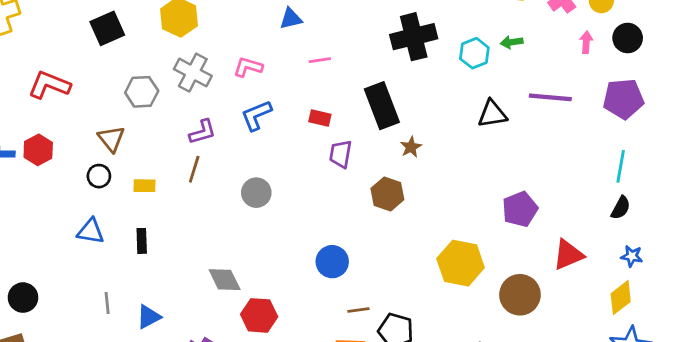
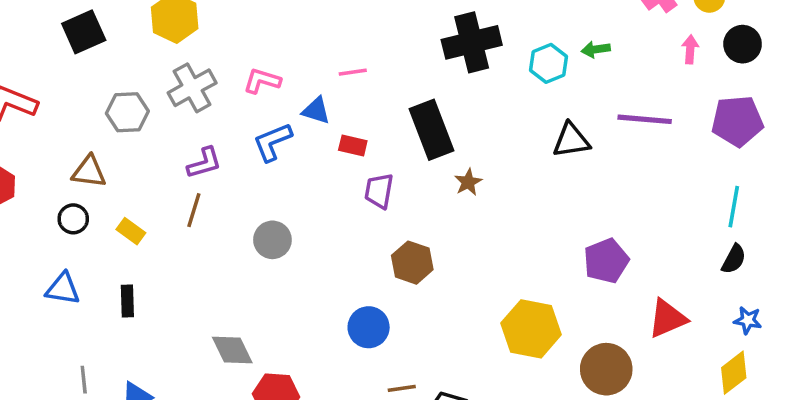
blue triangle: (291, 19) -> (316, 111), moved, turned 30
gray cross: (193, 73) -> (192, 88), turned 33
brown triangle: (111, 139) -> (89, 172), turned -44
yellow rectangle: (144, 186) -> (131, 231), turned 35
brown hexagon: (387, 194) -> (412, 263), moved

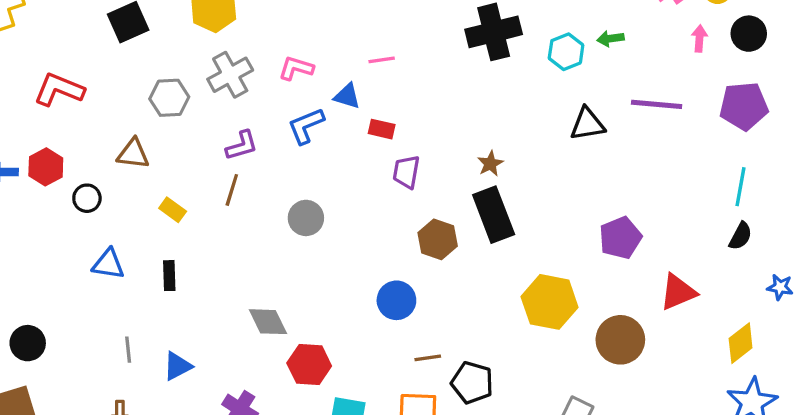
black rectangle: (431, 130) -> (494, 215), moved
black circle: (73, 219) -> (87, 198), moved
blue star: (748, 320) -> (780, 287), moved

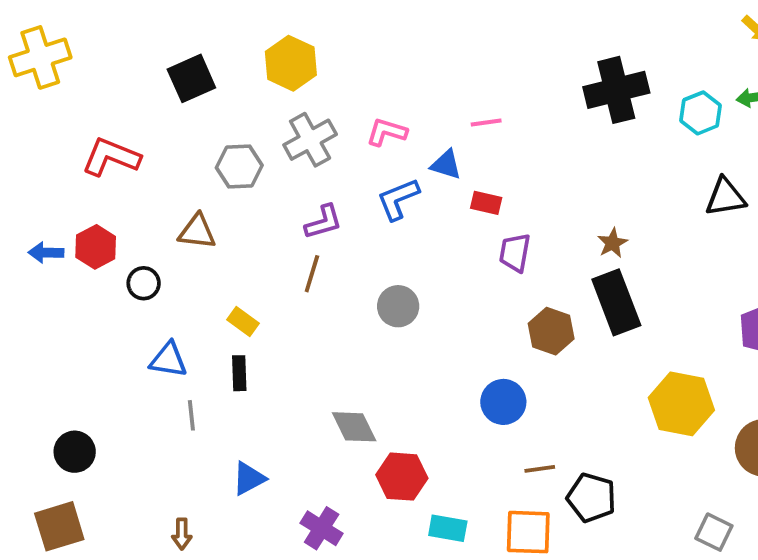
yellow rectangle: (173, 210) -> (243, 322), moved
gray line: (128, 350) -> (191, 415), moved

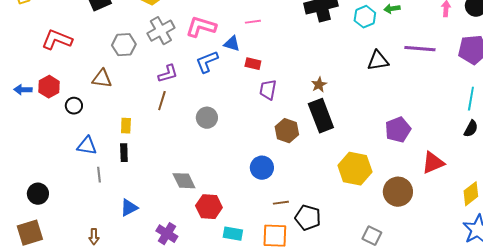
pink L-shape: (387, 132) -> (201, 27), size x1.4
yellow rectangle: (243, 322) -> (126, 126), turned 56

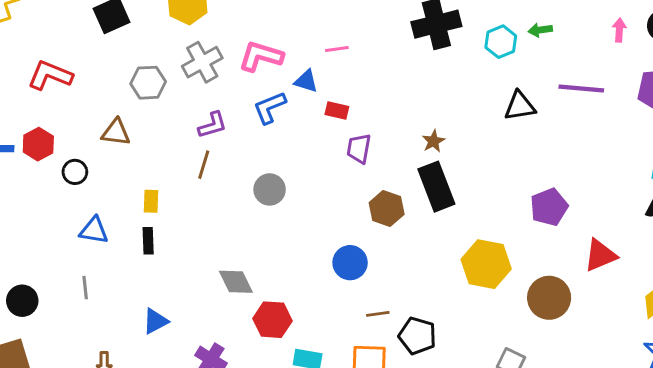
gray line: (99, 175) -> (85, 288), moved

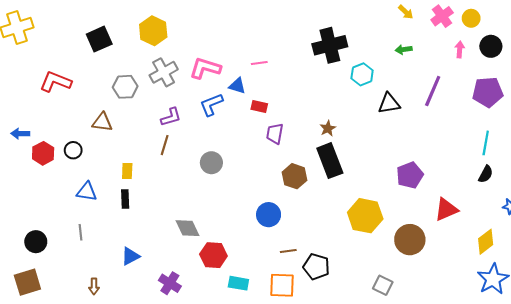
cyan hexagon: (501, 42) -> (362, 74), moved
purple line: (581, 89) -> (433, 91), turned -72
red hexagon: (38, 144) -> (43, 153), moved

